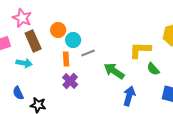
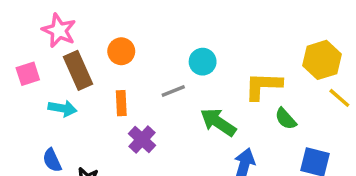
cyan circle: (73, 40) -> (203, 62), moved
orange rectangle: (66, 59) -> (121, 103), moved

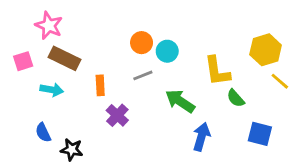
orange circle: (121, 51) -> (142, 43), moved
brown rectangle: (78, 70) -> (65, 58), turned -40
yellow L-shape: (263, 86) -> (217, 71), turned -100

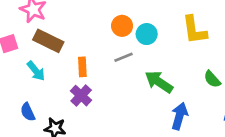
yellow L-shape: (217, 71) -> (194, 30), moved
cyan arrow: (52, 90) -> (36, 71), turned 40
purple cross: (117, 115) -> (81, 96), moved

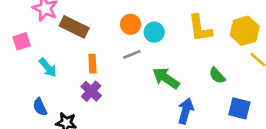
brown rectangle: (48, 41) -> (74, 27), moved

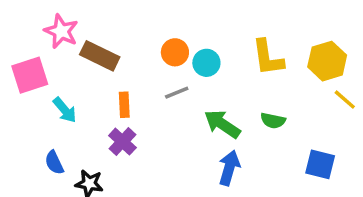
pink square: (22, 41) -> (30, 75), size x1.5
green semicircle: (217, 75) -> (273, 121), moved, turned -36
blue arrow: (186, 111) -> (229, 168), moved

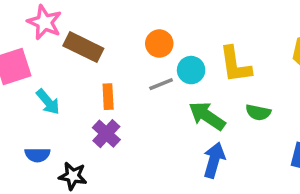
yellow L-shape: (268, 58) -> (235, 65), moved
cyan circle: (206, 63) -> (191, 70), moved
blue semicircle: (54, 163) -> (37, 155), turned -65

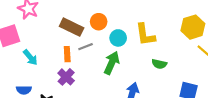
brown rectangle: (83, 47) -> (72, 27), moved
gray line: (161, 84) -> (86, 47), moved
green arrow: (207, 116) -> (112, 63), moved, turned 80

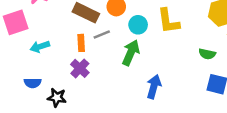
cyan arrow: (30, 57) -> (40, 47), turned 112
green semicircle: (159, 64) -> (207, 54), moved

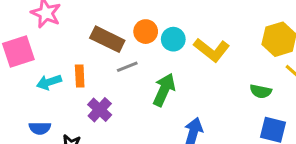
yellow L-shape: (168, 21) -> (212, 50), turned -44
cyan circle: (138, 25) -> (173, 39), moved
orange rectangle: (81, 43) -> (80, 76), moved

